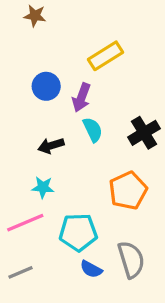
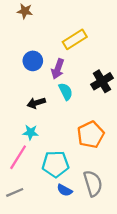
black cross: (144, 133) -> (102, 81), moved
pink line: (25, 223) -> (18, 157), turned -35

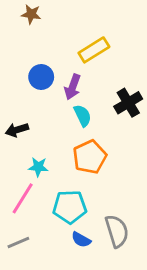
black arrow: (36, 103) -> (17, 130), moved
orange pentagon: (91, 135) -> (90, 157), moved

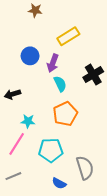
brown star: (31, 14) -> (35, 10), moved
blue semicircle: (81, 240) -> (59, 183), moved

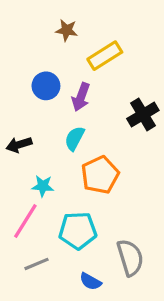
brown star: (35, 10) -> (67, 30), moved
cyan semicircle: (60, 84) -> (75, 138), moved, turned -126
gray line: (13, 176) -> (36, 264), moved

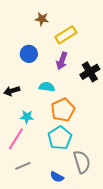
purple arrow: (81, 97) -> (62, 61), moved
cyan semicircle: (75, 138) -> (47, 87), turned 70
cyan pentagon: (78, 231) -> (60, 138), moved, turned -30

